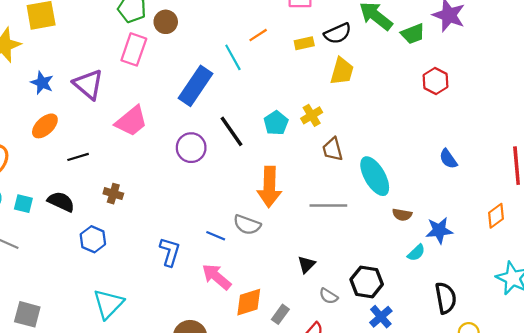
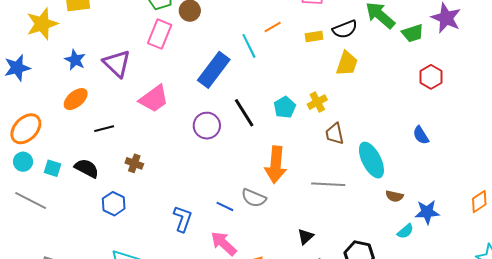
blue semicircle: (448, 159) -> (421, 135), moved

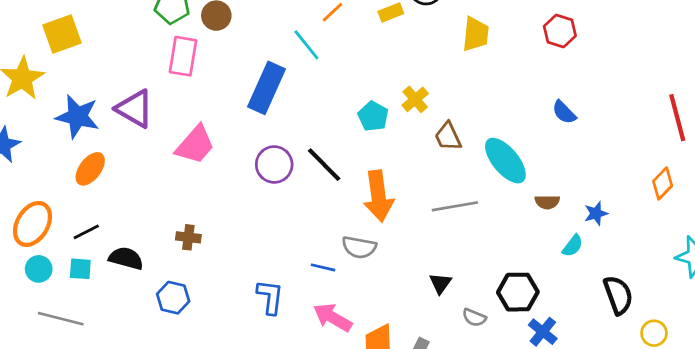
blue star: (75, 60) -> (77, 116), size x1.5
yellow trapezoid: (347, 64) -> (476, 34), moved
black line: (244, 113) -> (324, 165), moved
black line: (104, 129) -> (86, 232), moved
blue star: (427, 212) -> (596, 213), size x0.7

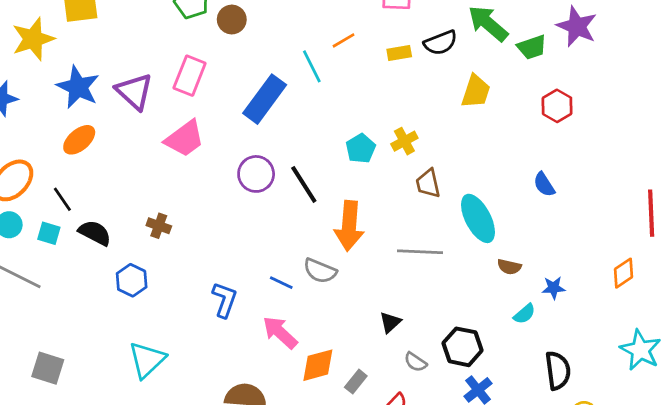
pink rectangle: (183, 56) -> (190, 76), moved
black line: (86, 232) -> (62, 199), turned 70

